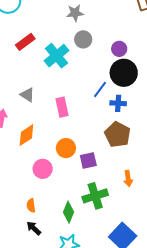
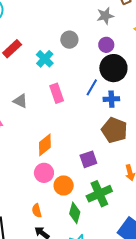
gray star: (75, 13) -> (105, 16), moved
cyan cross: (56, 56) -> (45, 59), size x0.7
pink rectangle: (62, 107) -> (57, 93), moved
orange diamond: (26, 135) -> (45, 145), moved
orange circle: (66, 148) -> (64, 185), moved

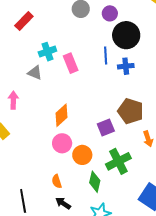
purple circle: (106, 45) -> (110, 13), moved
cyan cross: (45, 59) -> (47, 52), moved, turned 30
blue line: (92, 87) -> (106, 56), turned -30
brown pentagon: (114, 130) -> (131, 111), moved

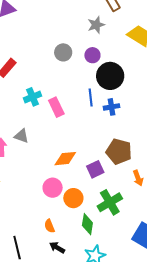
gray triangle: (35, 73) -> (21, 136), moved
orange diamond: (62, 115) -> (65, 159), moved, turned 40

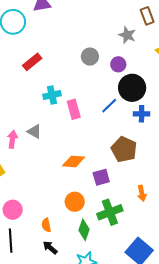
gray star: (96, 25) -> (127, 35), turned 30
blue line: (91, 97) -> (109, 106), turned 42
blue cross: (112, 107) -> (142, 114), moved
brown pentagon: (119, 151) -> (124, 149), moved
pink circle: (53, 188) -> (13, 210), moved

